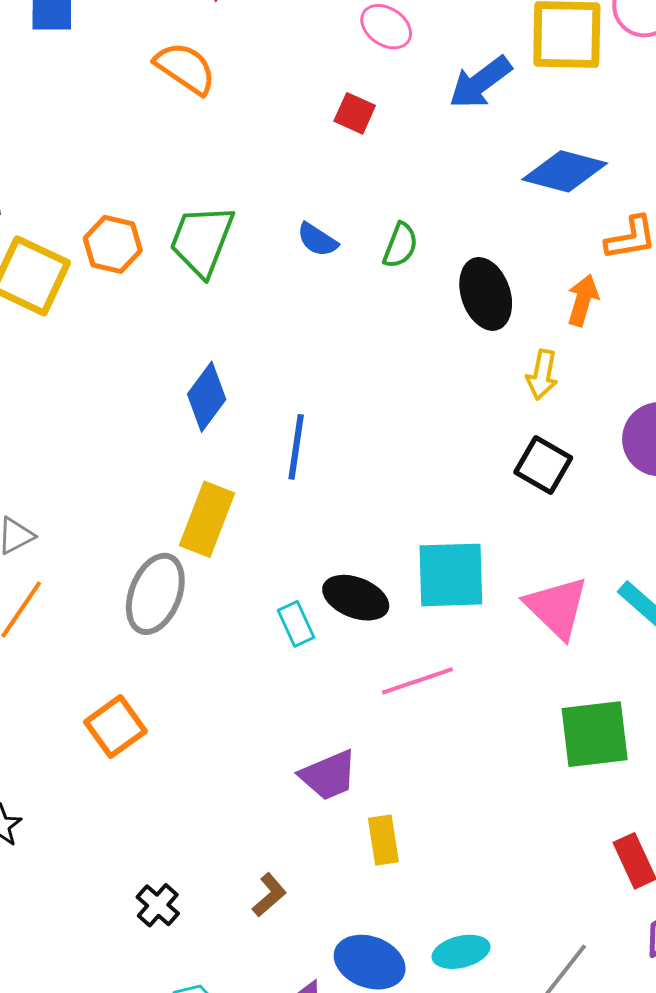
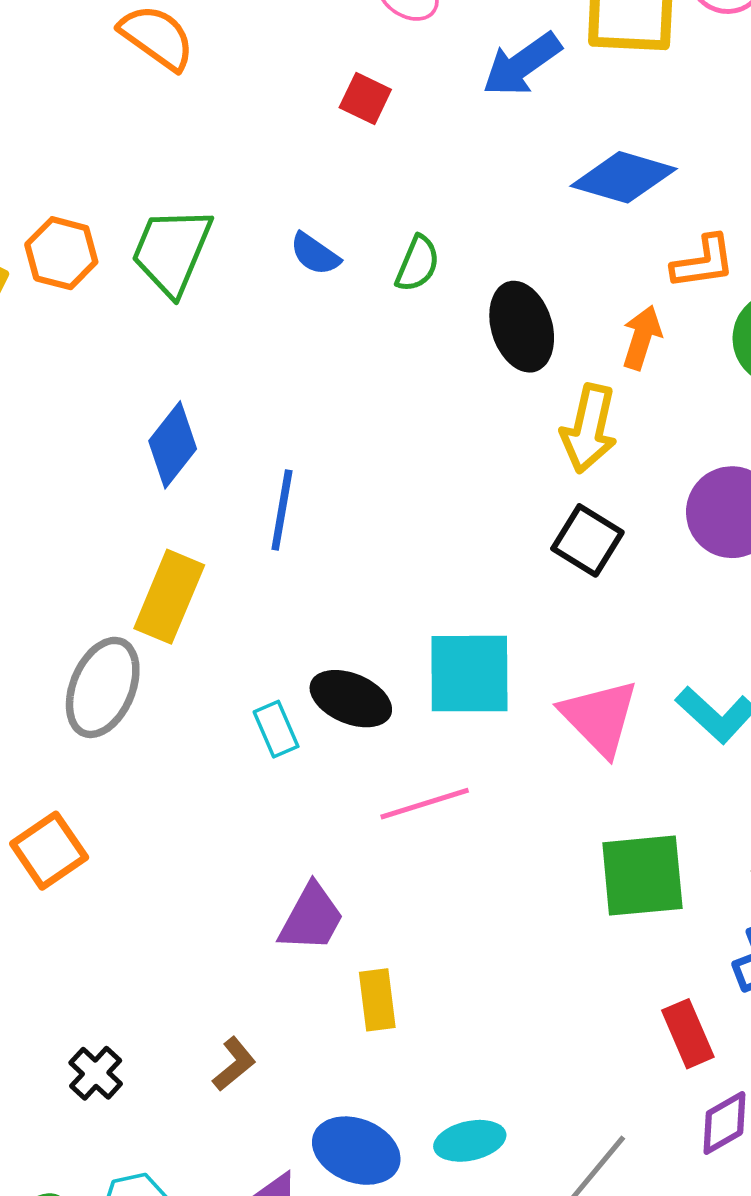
yellow arrow: (542, 375) -> (589, 428), size x1.4
purple trapezoid: (329, 775) -> (311, 918), turned -40

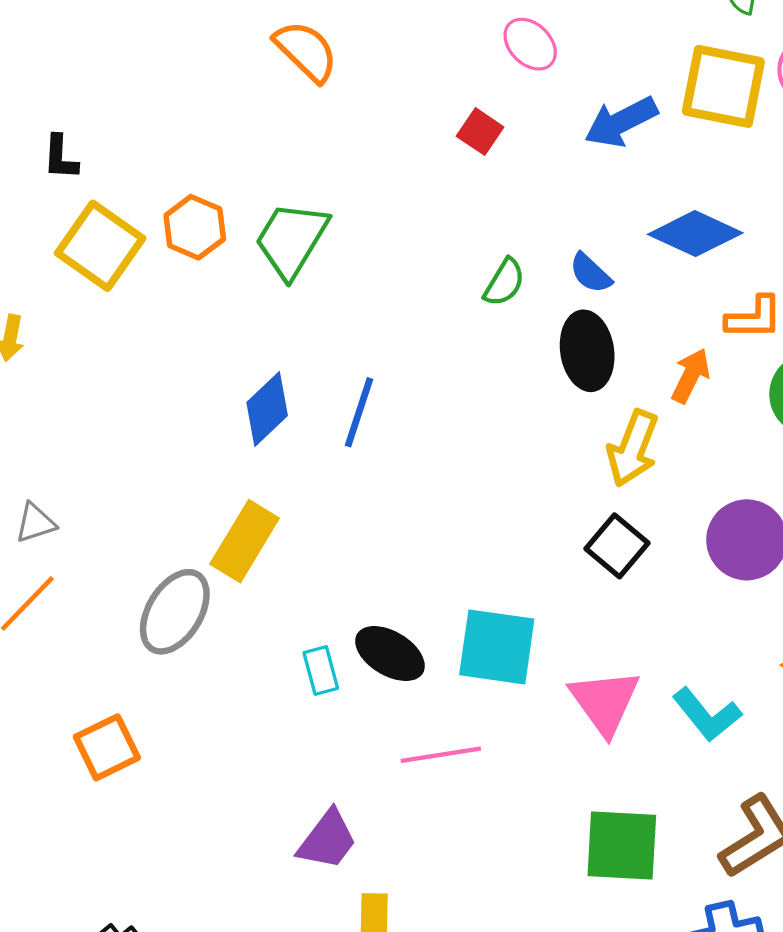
blue semicircle: (315, 254) -> (590, 273), moved
blue line: (282, 510) -> (359, 412), moved

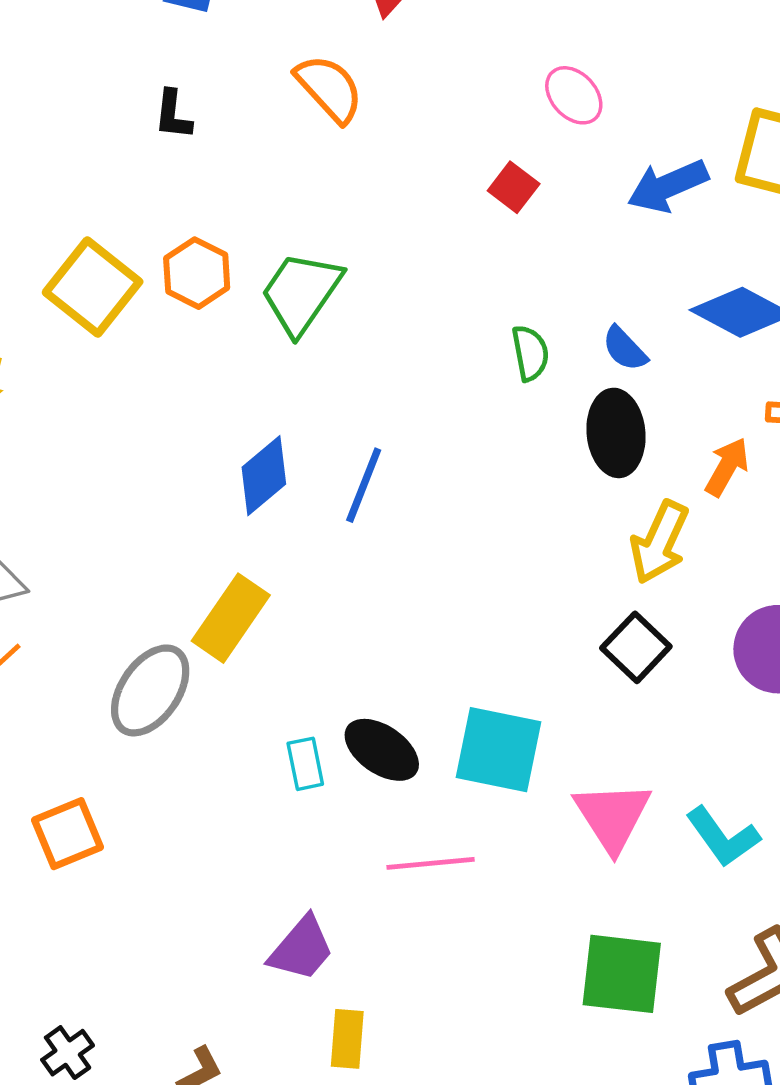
black L-shape: (60, 157) -> (173, 115), moved
green semicircle: (504, 282) -> (530, 353), turned -45

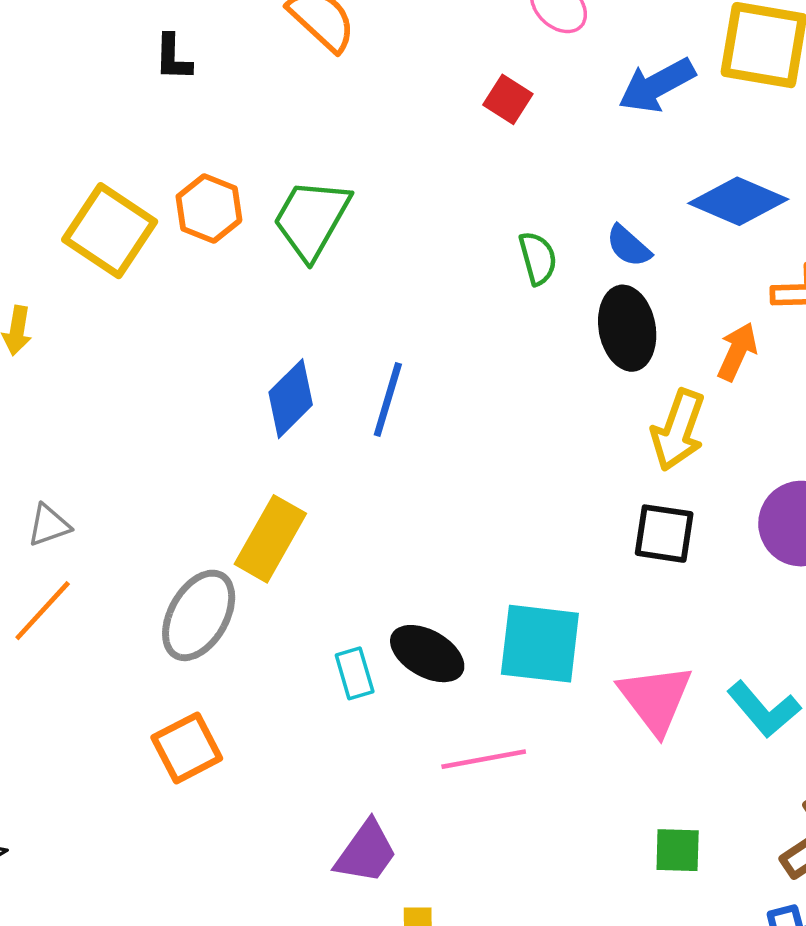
black square: (636, 647) -> (664, 534), turned -30
orange square: (68, 834) -> (187, 748), moved
green square: (622, 974) -> (678, 850), size x0.6

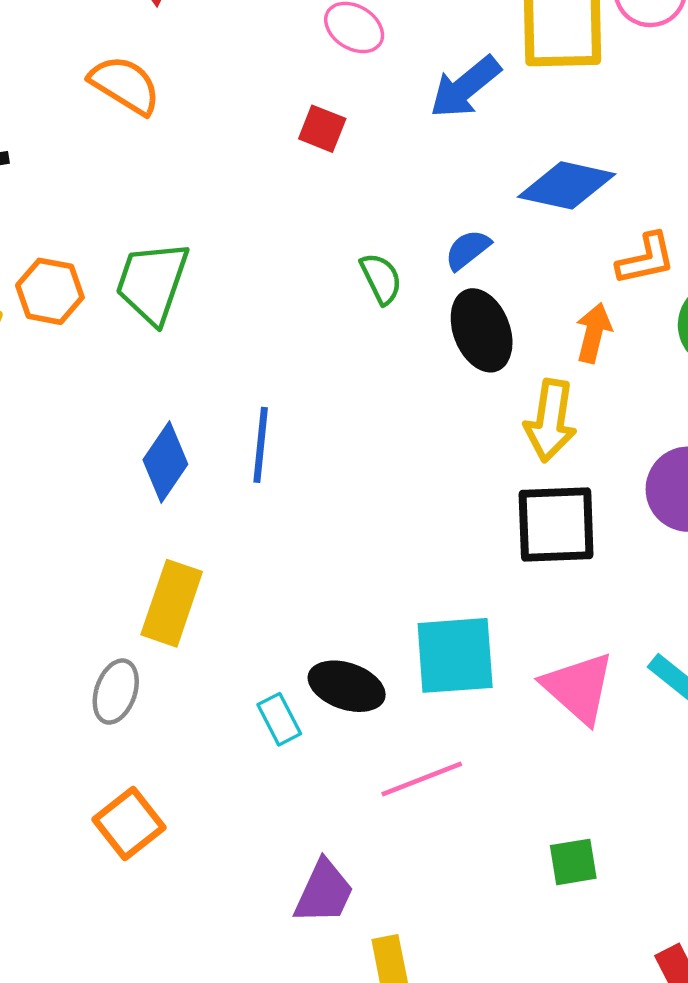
blue semicircle: (629, 246) -> (468, 250), turned 111
black square: (664, 534) -> (556, 524), size x1.4
gray ellipse: (199, 615) -> (116, 692), size x0.7
green square: (678, 850) -> (573, 862), moved

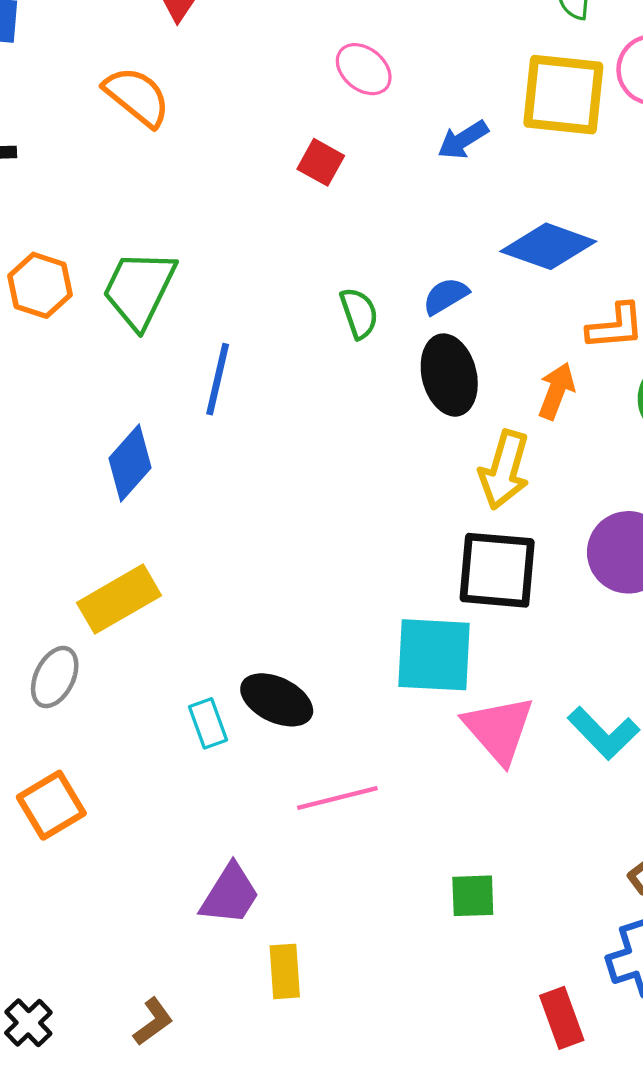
blue arrow: (465, 87) -> (463, 140), size x0.7
blue line: (261, 445) -> (218, 379), moved
yellow rectangle: (172, 603) -> (119, 599), turned 34
cyan square: (455, 655) -> (434, 655), moved

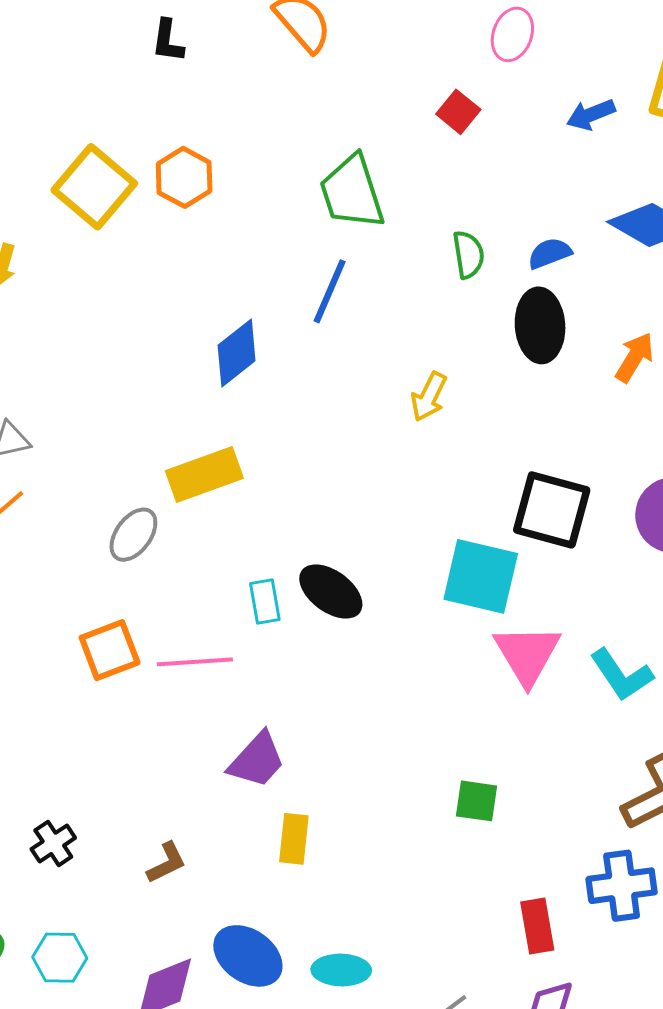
pink ellipse: (364, 69) -> (512, 34), turned 60
green trapezoid: (139, 289) -> (352, 192), moved, turned -54
yellow arrow: (504, 470) -> (429, 397), moved, size x0.7
pink line: (337, 798) -> (195, 662), moved

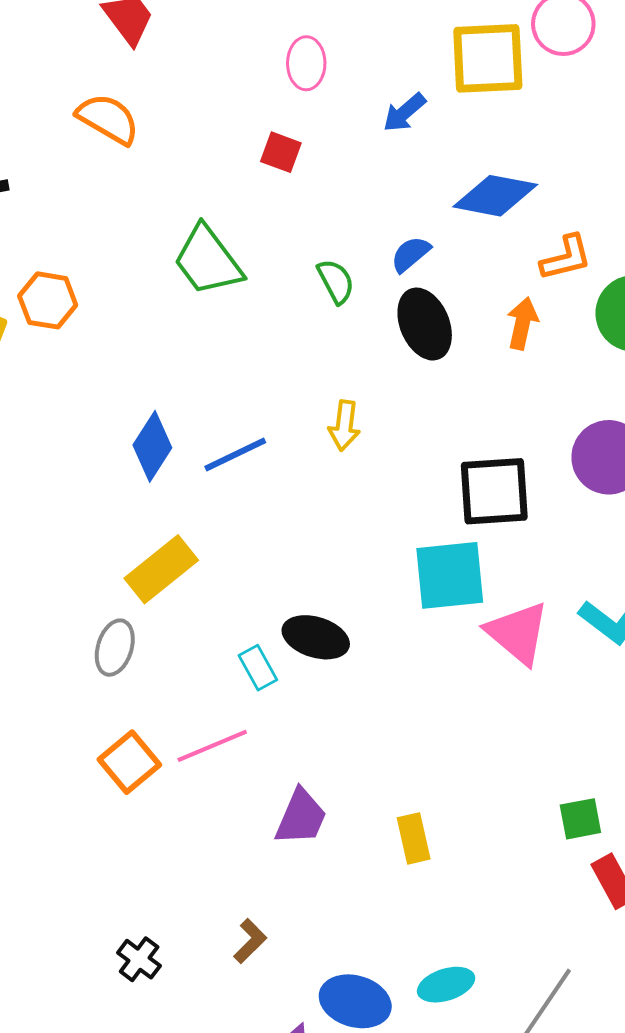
blue line: (330, 291) -> (235, 455), moved, turned 60
green square: (477, 801) -> (580, 819), moved
yellow rectangle: (294, 839) -> (414, 838), moved

